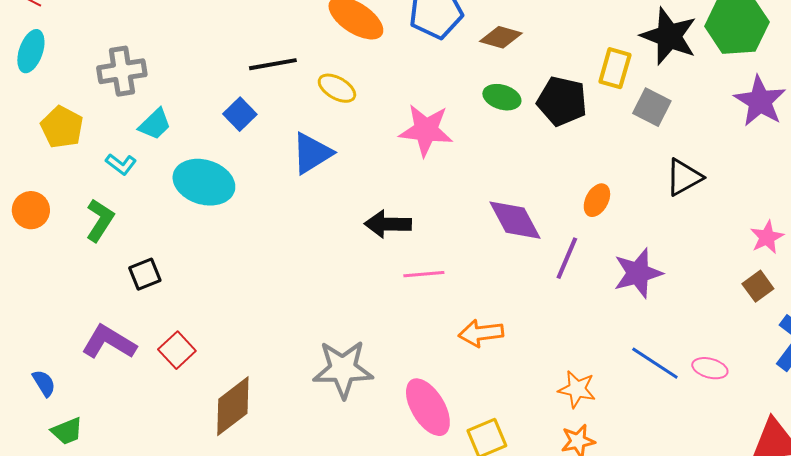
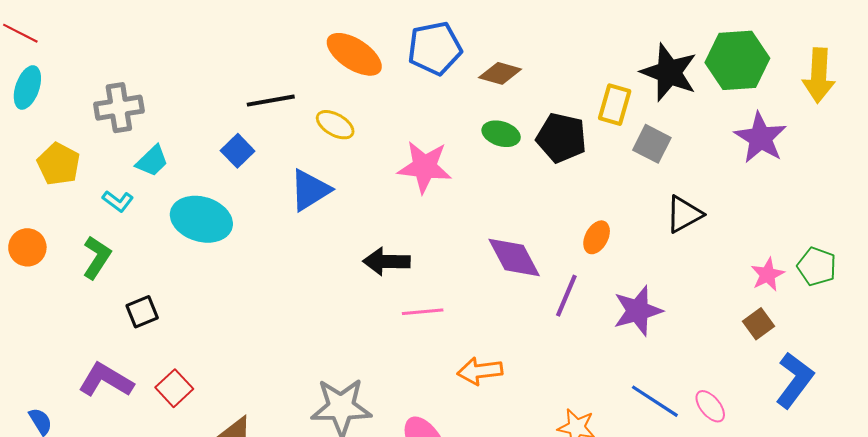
pink ellipse: (710, 368) -> (710, 406), turned 36

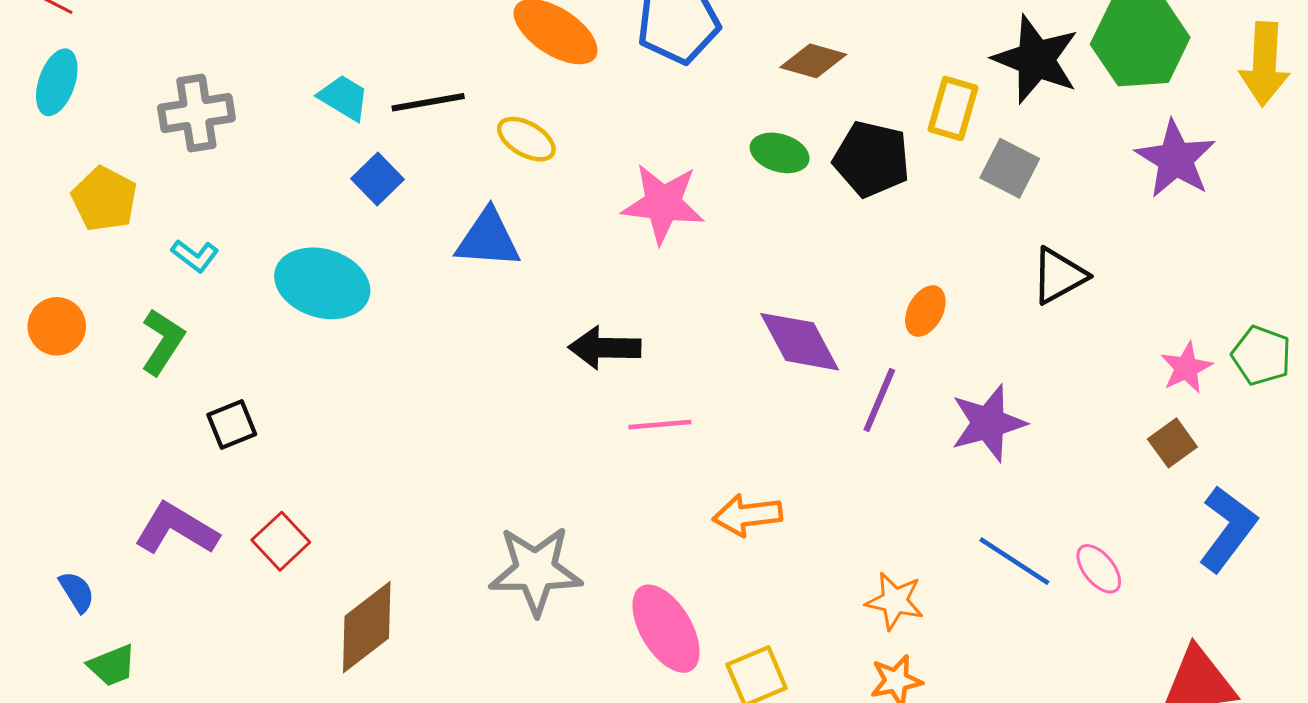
brown diamond: (500, 73) -> (813, 61), moved
cyan trapezoid: (152, 161) -> (344, 98), moved, turned -105
blue triangle: (310, 190) -> (488, 239), turned 36

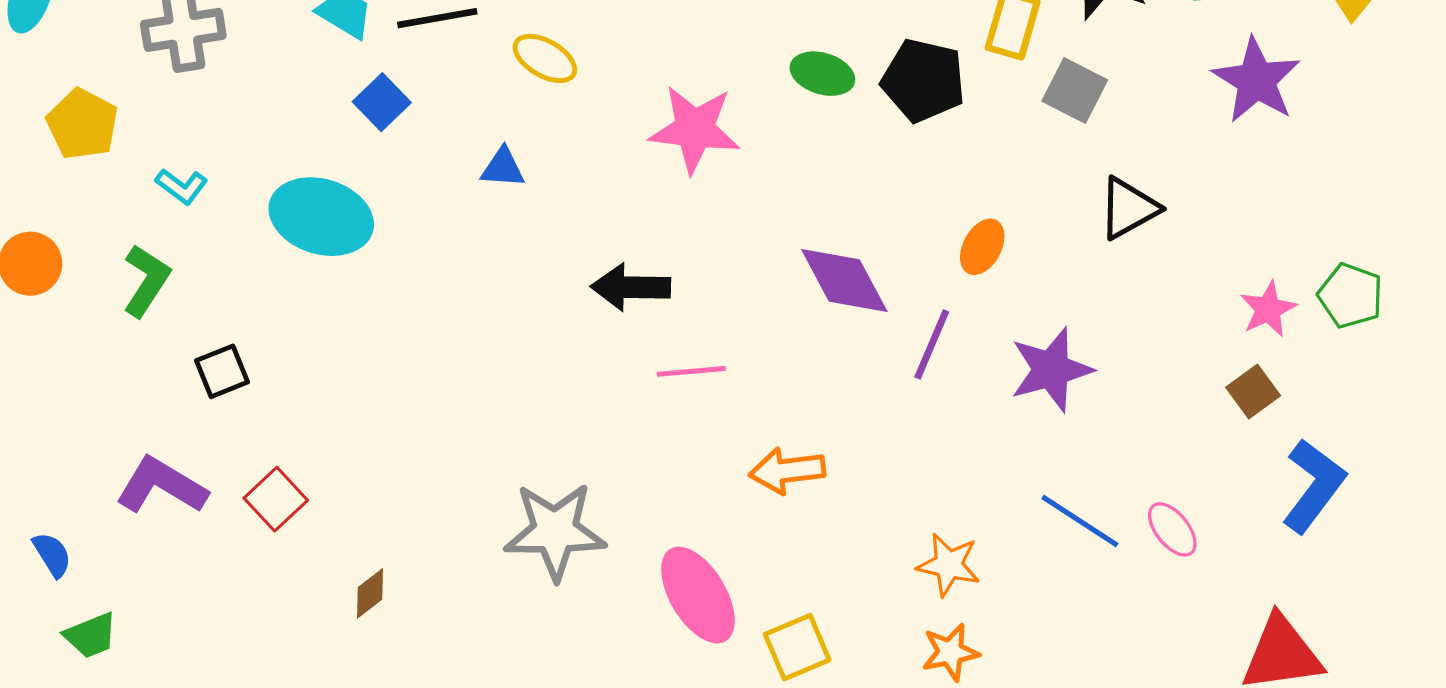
blue triangle: (488, 239) -> (503, 168), size x0.6
brown diamond: (367, 627) -> (370, 593), size x0.5

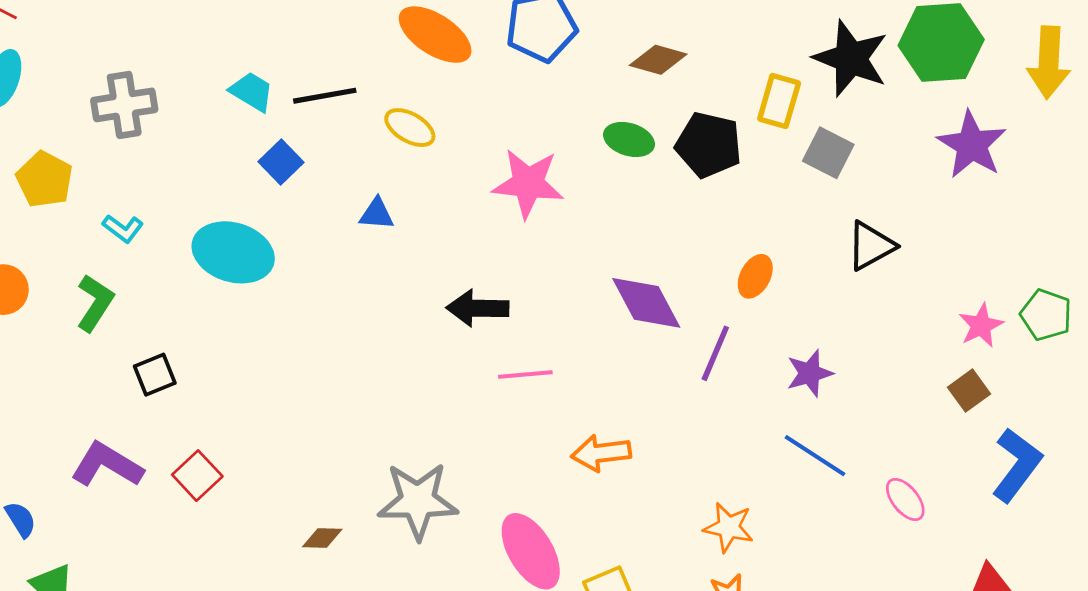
purple star: (1051, 370) -> (810, 373), size x0.7
blue line: (1080, 521) -> (815, 456), moved
brown diamond: (370, 593) -> (322, 538), moved, turned 39

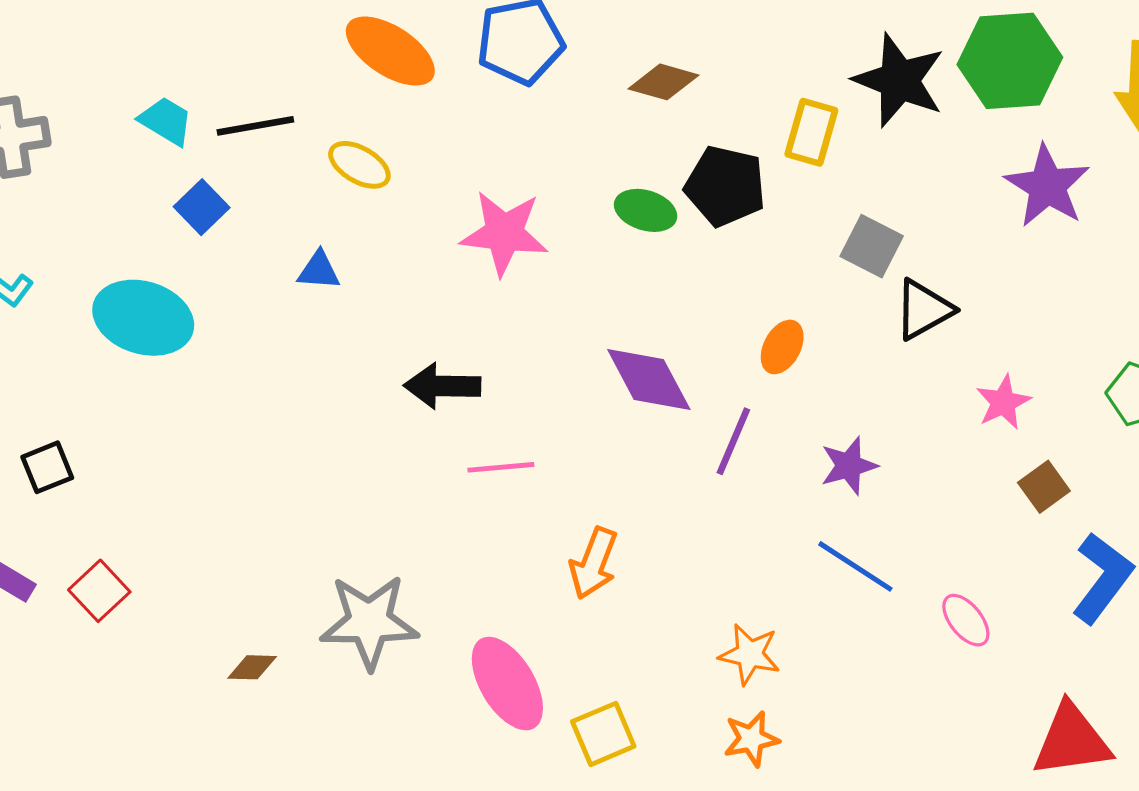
green ellipse: (629, 139) -> (646, 210), moved
gray square: (828, 153) -> (872, 246), moved
pink star: (981, 325) -> (1003, 402), moved
orange arrow: (601, 453) -> (594, 563), turned -62

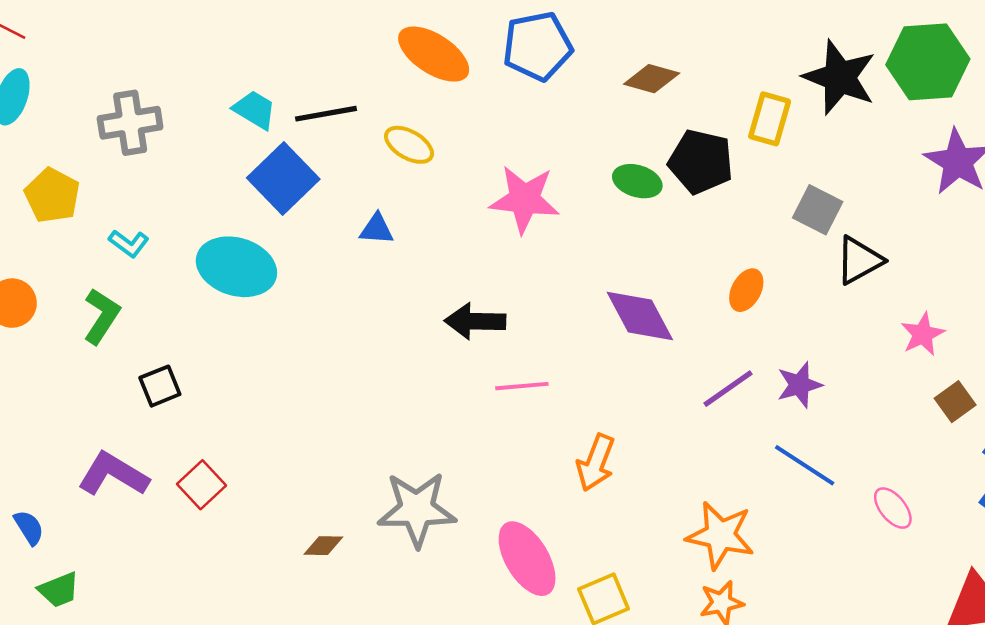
blue square: (202, 207) -> (283, 179), size x1.6
purple line: (733, 441) -> (728, 389), moved, turned 32
orange star: (750, 654) -> (720, 535), size x1.4

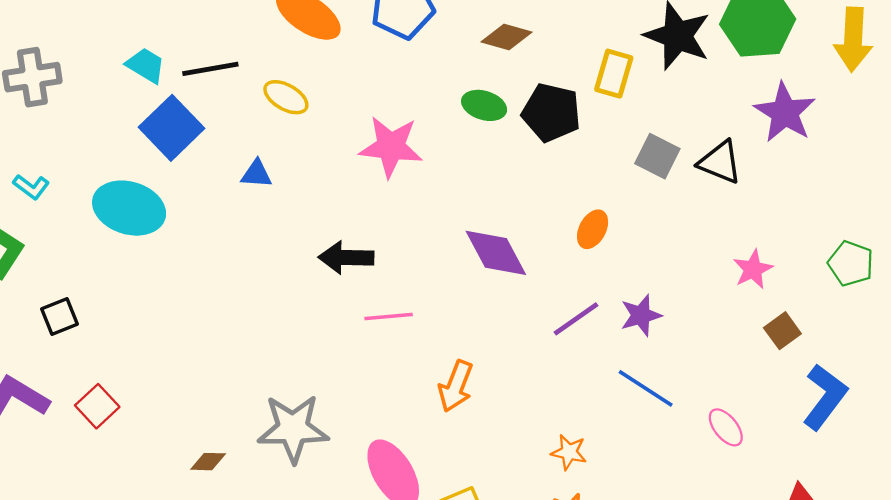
green ellipse: (637, 181) -> (484, 105), moved
black triangle: (859, 260) -> (720, 162), moved, turned 51
orange star: (720, 535) -> (569, 452), size x0.6

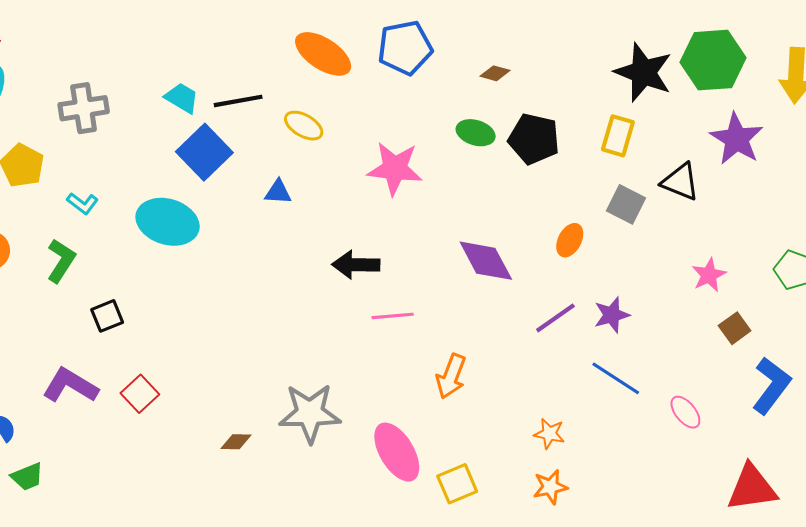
brown diamond: (506, 37) -> (495, 73), size x0.7
yellow rectangle: (614, 74) -> (618, 136), moved
gray square: (657, 156) -> (626, 204), moved

